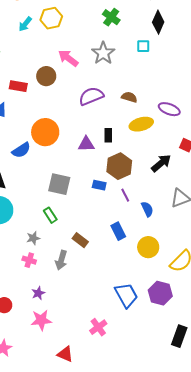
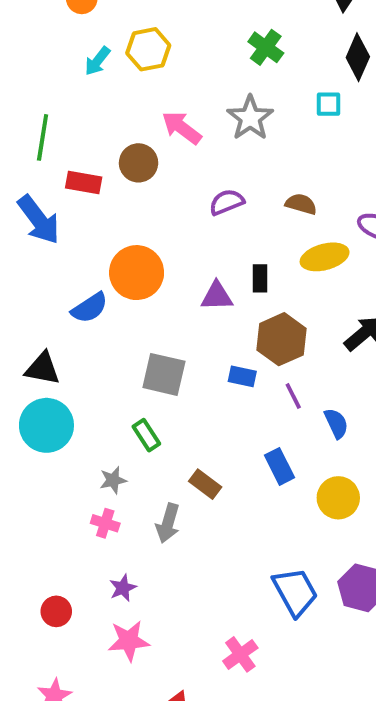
purple semicircle: (91, 96) -> (227, 202), size x0.7

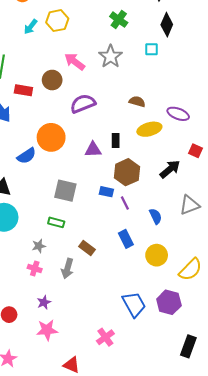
purple semicircle: (227, 202) -> (83, 104), moved, size x1.4
purple line: (293, 396) -> (125, 203), moved
green rectangle: (146, 435) -> (56, 222), turned -42

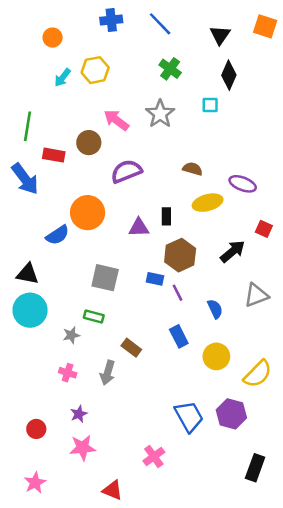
gray star: (39, 246) -> (71, 335), moved

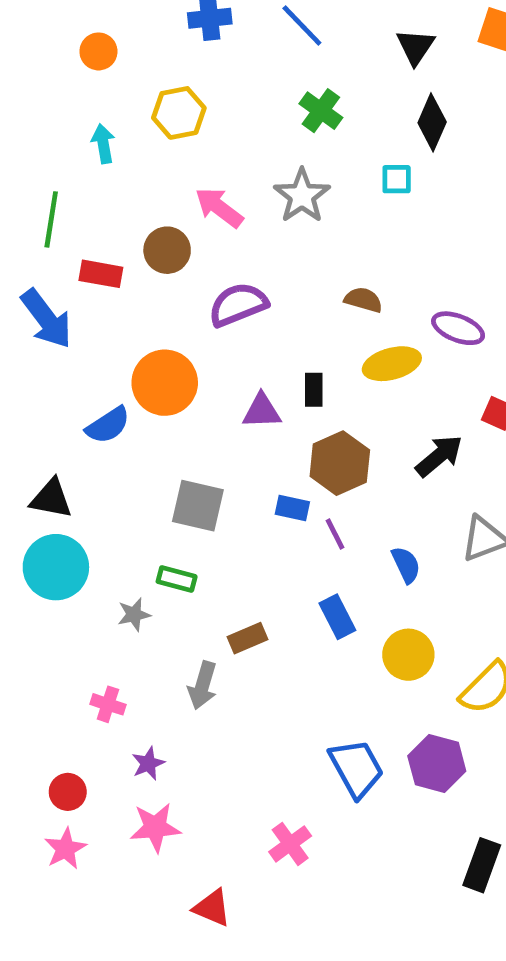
cyan arrow: (63, 78) -> (103, 144), moved, turned 132
brown rectangle: (131, 348) -> (248, 638), turned -60
pink cross: (68, 373) -> (108, 704), moved
pink star: (35, 483) -> (65, 849), moved

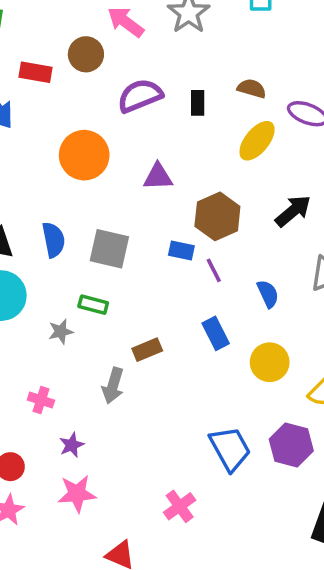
brown semicircle: (363, 300) -> (252, 89), moved
yellow ellipse: (392, 364) -> (257, 141), turned -36
black rectangle: (314, 390) -> (198, 103), moved
blue semicircle: (108, 425) -> (54, 240), moved, turned -68

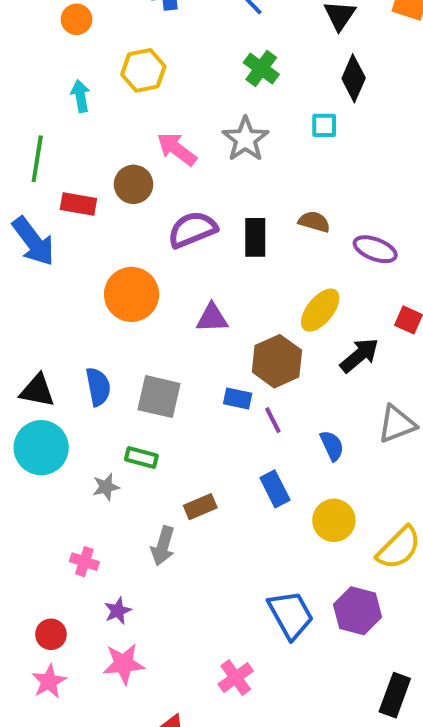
black rectangle: (198, 103) -> (255, 237), size x1.4
yellow ellipse: (257, 141) -> (320, 310), moved

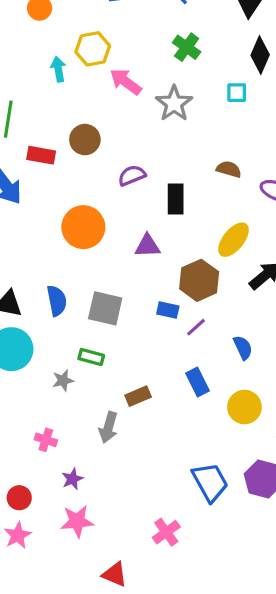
cyan arrow: (80, 96) -> (58, 69), moved
pink arrow: (177, 149) -> (126, 82), moved
purple semicircle: (192, 230) -> (132, 176), size x0.7
black rectangle: (255, 237) -> (176, 199), moved
purple line: (273, 420) -> (196, 327), turned 75

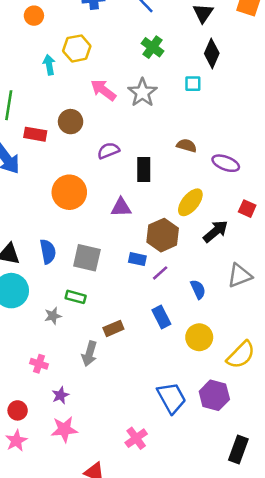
pink arrow: (126, 82) -> (103, 90), moved

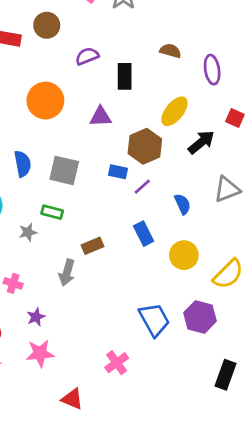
purple ellipse: (226, 163) -> (212, 70), turned 60

